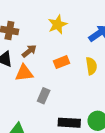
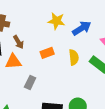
yellow star: (57, 24) -> (56, 21), moved, turned 30
brown arrow: (29, 51) -> (19, 42), turned 96

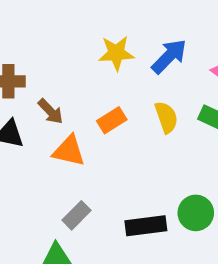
orange triangle: (13, 61) -> (69, 151), moved, turned 30
gray rectangle: (30, 83) -> (76, 215), moved, turned 32

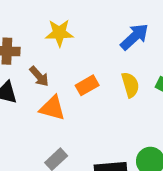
yellow star: (116, 53) -> (59, 33), moved

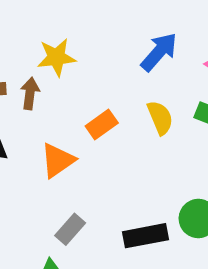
brown arrow: (39, 76) -> (30, 93), moved, turned -125
orange triangle: (52, 108) -> (58, 160), turned -44

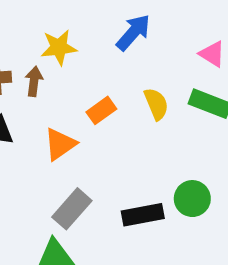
blue arrow: (159, 52) -> (133, 32), moved
gray rectangle: (70, 229) -> (72, 209), size x1.4

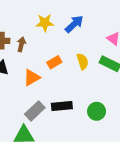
yellow star: (59, 47) -> (45, 23), moved
black rectangle: (143, 215) -> (62, 106), moved

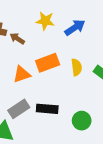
brown arrow: (21, 44) -> (17, 39), turned -80
orange rectangle: (54, 62) -> (48, 63), size x1.5

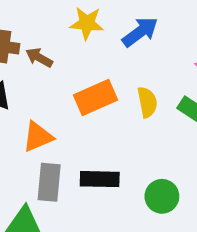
orange triangle: (22, 74) -> (38, 137), moved
gray rectangle: (19, 109) -> (49, 182), turned -48

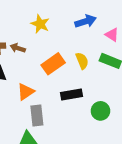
yellow star: (87, 23) -> (40, 24), turned 30
blue arrow: (140, 32) -> (85, 21), moved, turned 30
black rectangle: (100, 179) -> (72, 94), moved

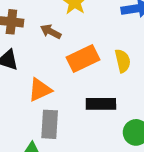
brown arrow: (18, 48) -> (51, 32), moved

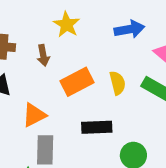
brown arrow: (51, 32) -> (43, 55), turned -126

